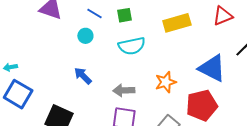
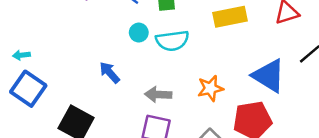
cyan circle: (85, 36) -> (139, 33), moved

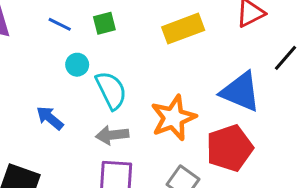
cyan semicircle: (172, 41) -> (111, 90), moved, turned -100
orange star: (210, 88) -> (173, 118), size x1.4

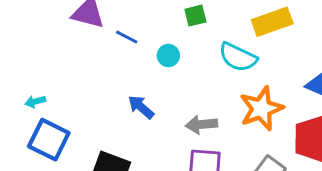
blue line: (60, 24) -> (127, 37), moved
cyan semicircle: (111, 90) -> (238, 57), moved, turned 141

